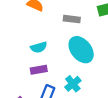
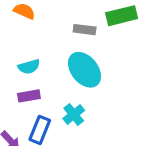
gray rectangle: (72, 19) -> (85, 30), moved

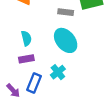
cyan semicircle: (29, 67) -> (26, 38), turned -88

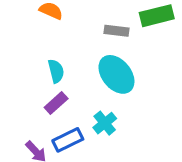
purple rectangle: (26, 59) -> (56, 103), turned -32
blue rectangle: (34, 83) -> (68, 140), turned 42

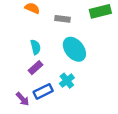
gray rectangle: (116, 31) -> (63, 19), moved

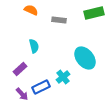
cyan ellipse: (74, 49) -> (85, 58), moved
purple rectangle: (36, 68) -> (20, 69), moved

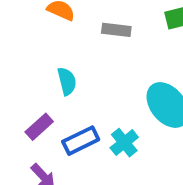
blue rectangle: (41, 87) -> (81, 141), moved

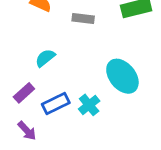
cyan semicircle: (67, 81) -> (45, 58), turned -115

